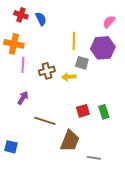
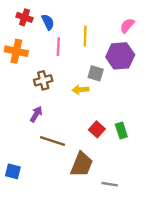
yellow line: (74, 41) -> (85, 36), moved
pink line: (23, 65) -> (58, 47), moved
brown cross: (47, 71) -> (43, 80), moved
purple arrow: (23, 98) -> (36, 114), moved
red square: (83, 111) -> (97, 129), turned -32

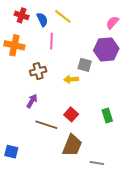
yellow line: (85, 36) -> (63, 16), moved, turned -54
red square: (97, 129) -> (71, 114), moved

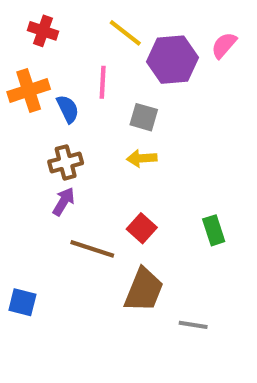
blue semicircle: (42, 20) -> (68, 109), moved
orange cross: (14, 45) -> (29, 90), turned -30
purple hexagon: (106, 49) -> (173, 60), moved
gray square: (85, 65) -> (144, 117), moved
brown cross: (38, 71) -> (66, 162), moved

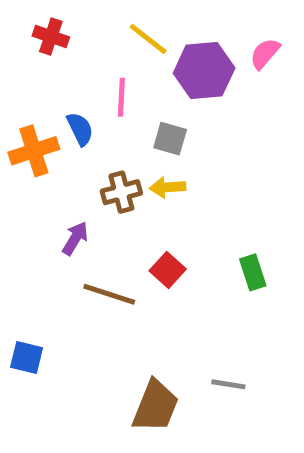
orange cross: (29, 90) -> (34, 151), moved
brown cross: (66, 162) -> (121, 192), moved
brown trapezoid: (144, 290) -> (155, 406), moved

